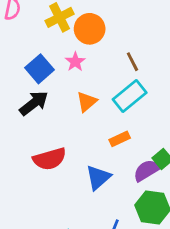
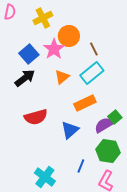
orange circle: (90, 29) -> (69, 36), moved
pink star: (75, 62) -> (54, 49), size x1.5
orange rectangle: (120, 139) -> (85, 103), size x1.5

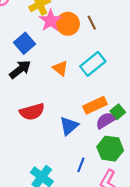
pink star: (54, 49) -> (51, 21), moved
brown line: (94, 49) -> (92, 23), moved
orange triangle: (62, 77) -> (60, 68), turned -42
orange rectangle: (85, 103) -> (95, 105), moved

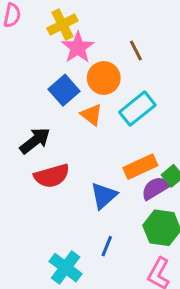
orange circle: (68, 24) -> (104, 78), moved
blue square: (24, 43) -> (64, 90), moved
black arrow: (20, 69) -> (35, 141), moved
blue line: (81, 165) -> (107, 246), moved

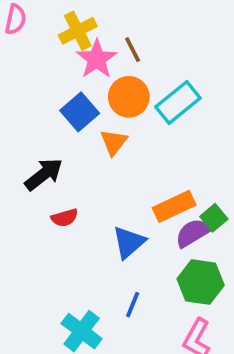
brown line: (136, 50) -> (133, 50), moved
cyan rectangle: (137, 109) -> (178, 103), moved
orange triangle: (91, 115) -> (114, 142), turned 30
red semicircle: (52, 176) -> (65, 218), size x0.6

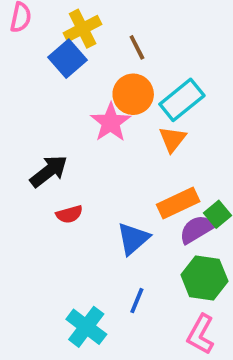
pink star: (97, 59) -> (111, 122), moved
blue square: (80, 112) -> (68, 59), moved
orange triangle: (114, 142) -> (173, 139), moved

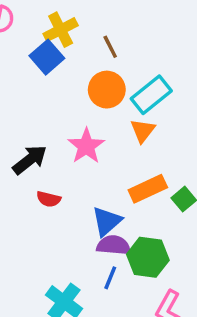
pink star: (111, 122) -> (86, 146), moved
red semicircle: (69, 214) -> (49, 199), turned 30
purple semicircle: (197, 229) -> (114, 245), moved, turned 36
green hexagon: (204, 278) -> (148, 257), moved

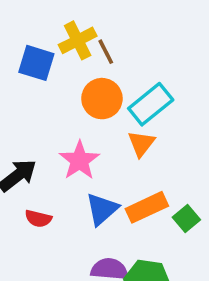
yellow cross: (61, 30) -> (78, 40), moved
blue square: (47, 57) -> (36, 63), turned -32
blue triangle: (107, 221) -> (102, 209), moved

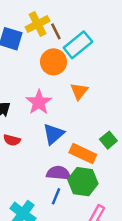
cyan rectangle: (151, 104) -> (78, 45), moved
orange rectangle: (147, 207) -> (83, 154), moved, turned 50

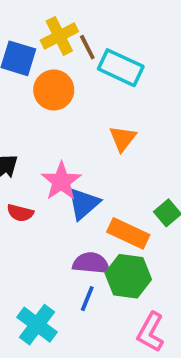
cyan rectangle: (78, 45) -> (121, 68), turned 64
orange circle: (53, 62) -> (54, 90), moved
pink star: (39, 102) -> (61, 181), moved

